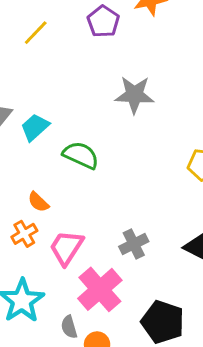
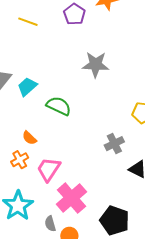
yellow line: (36, 33) -> (28, 22), turned 66
gray cross: (134, 244) -> (114, 144), moved

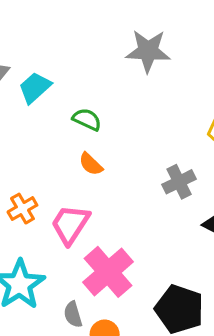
green semicircle: (59, 106) -> (87, 119), size x0.7
orange semicircle: (29, 138) -> (91, 164), moved

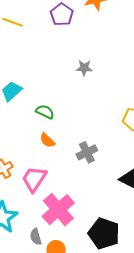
gray star: (148, 51) -> (84, 68), size x0.6
gray cross: (179, 182) -> (87, 152), moved

